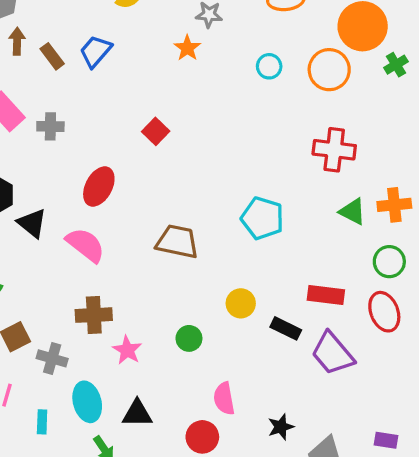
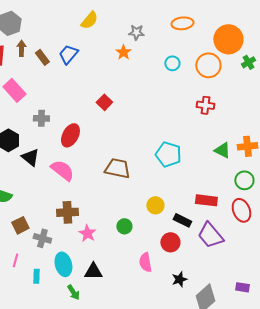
gray cross: (50, 126) -> (41, 118), moved
red cross: (334, 150) -> (205, 105), moved, size x0.7
red circle: (202, 437) -> (170, 242), moved

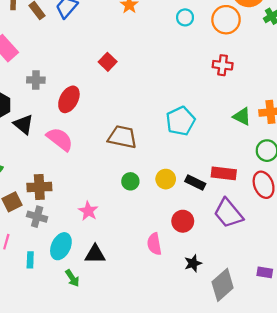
cyan pentagon: (168, 154) -> (180, 121), turned 30
brown cross: (67, 212) -> (39, 187), moved
black rectangle: (182, 220) -> (195, 182), moved
green circle: (124, 226) -> (130, 181), moved
cyan ellipse: (63, 264) -> (61, 246), turned 40

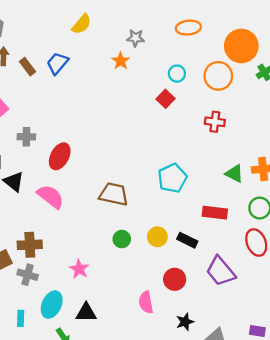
red square: (108, 62) -> (165, 99), moved
red rectangle: (224, 173) -> (215, 213), moved

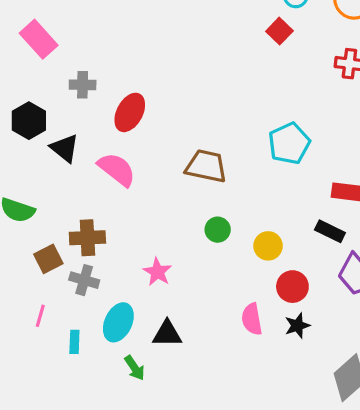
yellow circle: (157, 237) -> (268, 246), moved
black rectangle: (187, 240) -> (330, 231), moved
black star: (185, 322) -> (297, 326), moved

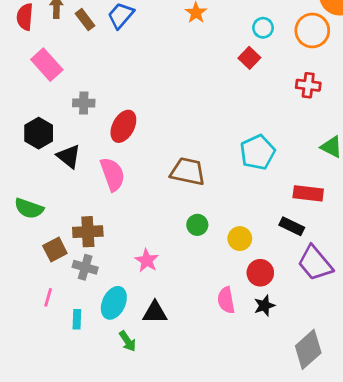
pink semicircle: (117, 169) -> (112, 174), turned 32

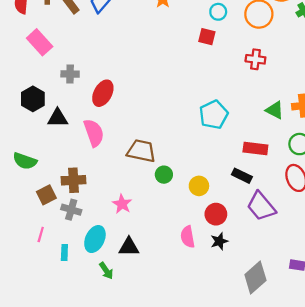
red square: (249, 58) -> (207, 37), turned -30
black triangle: (69, 156) -> (58, 118), turned -40
brown trapezoid: (188, 171) -> (141, 151), moved

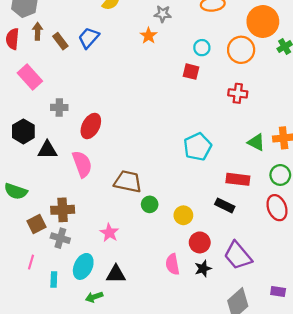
purple trapezoid: (261, 206) -> (238, 256), moved
green arrow: (106, 271) -> (94, 297), turned 105

